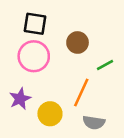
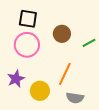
green line: (105, 65) -> (89, 43), moved

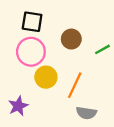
purple star: (16, 79) -> (18, 106), moved
yellow circle: (40, 91) -> (46, 77), moved

